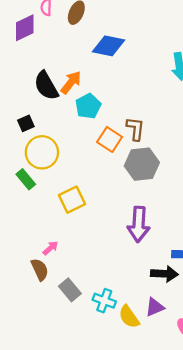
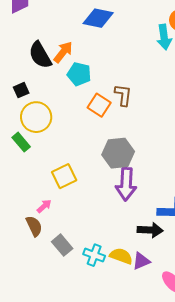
cyan pentagon: (88, 106) -> (79, 74), turned -30
gray hexagon: (142, 164) -> (118, 153), moved
yellow square: (72, 200) -> (64, 176), moved
yellow semicircle: (129, 317) -> (121, 256), moved, turned 145

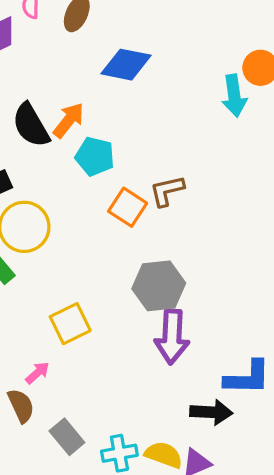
brown L-shape: (123, 95) -> (167, 191), turned -110
cyan cross: (94, 255) -> (119, 453), turned -30

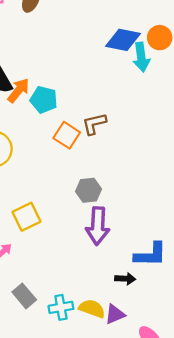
blue diamond: (126, 65) -> (123, 40), moved
orange arrow: (69, 120) -> (18, 90), moved
gray hexagon: (159, 286) -> (88, 190), size x0.7
black arrow: (211, 412) -> (125, 279), size x0.7

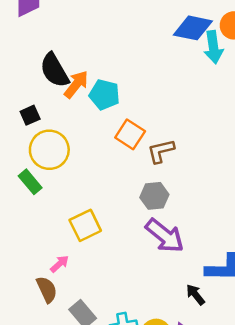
brown L-shape: (94, 124) -> (161, 151), moved
purple arrow: (98, 226) -> (165, 236), turned -54
black arrow: (125, 279) -> (195, 295), turned -132

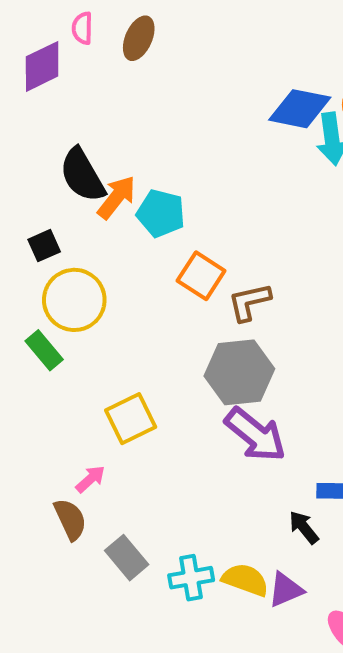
gray hexagon: (154, 196) -> (239, 372), size x1.5

